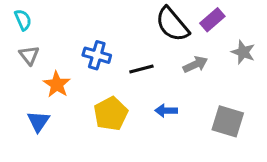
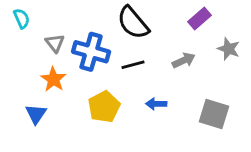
black semicircle: (172, 24) -> (133, 23), moved
gray triangle: (29, 55) -> (55, 43), moved
blue cross: (97, 55) -> (91, 52), size x1.4

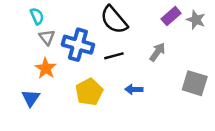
cyan semicircle: (22, 18) -> (37, 16), moved
gray star: (229, 49) -> (196, 20), moved
gray arrow: (184, 60) -> (157, 52), turned -30
gray square: (214, 114) -> (195, 83), moved

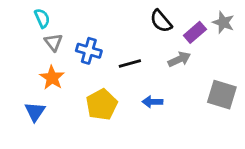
purple rectangle: (171, 16) -> (195, 32), moved
black semicircle: (114, 20) -> (161, 21), moved, size x0.7
blue cross: (78, 45) -> (89, 51), size x0.7
gray arrow: (157, 52) -> (179, 59), turned 30

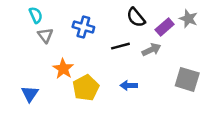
blue cross: (89, 51) -> (83, 27), moved
black line: (130, 64) -> (120, 46), moved
orange star: (52, 78) -> (63, 69), moved

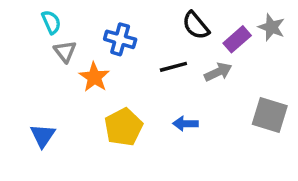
orange star: (63, 69) -> (94, 77), moved

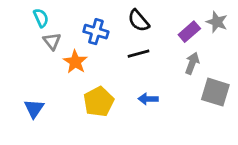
black semicircle: (196, 26) -> (138, 21), moved
gray arrow: (218, 72) -> (192, 63), moved, turned -45

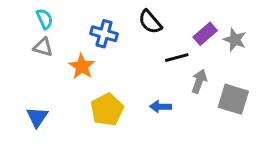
gray star: (217, 22) -> (235, 40), moved
gray triangle: (52, 41) -> (43, 47), moved, turned -36
black line: (138, 54) -> (177, 58), moved
gray arrow: (192, 63) -> (199, 81), moved

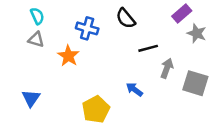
purple rectangle: (205, 34) -> (182, 13), moved
blue arrow: (160, 107) -> (134, 89), turned 35
yellow pentagon: (107, 110) -> (96, 109), moved

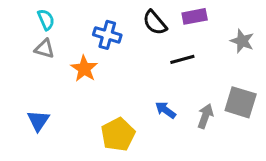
purple rectangle: (182, 13) -> (195, 16), moved, turned 30
gray arrow: (167, 68) -> (205, 116), moved

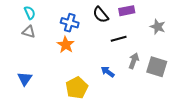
orange star: (84, 69) -> (66, 45), moved
gray arrow: (205, 116) -> (134, 61), moved

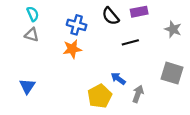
orange star: (66, 45) -> (72, 49), turned 30
gray arrow: (134, 61) -> (138, 94), moved
yellow pentagon: (77, 88) -> (100, 96), moved

